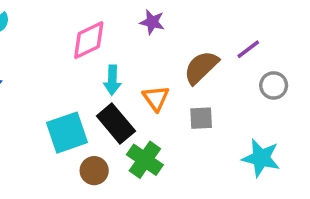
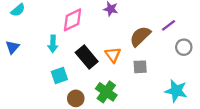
cyan arrow: (112, 80) -> (53, 44), moved
black rectangle: (116, 124) -> (87, 57), moved
cyan square: (67, 133) -> (59, 76), size x0.7

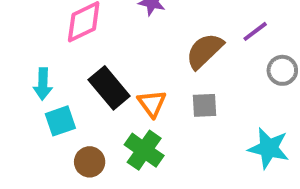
cyan arrow: (53, 44) -> (43, 84), moved
orange triangle: (113, 55) -> (152, 103), moved

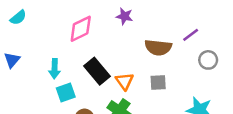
brown semicircle: (204, 51) -> (158, 47), turned -130

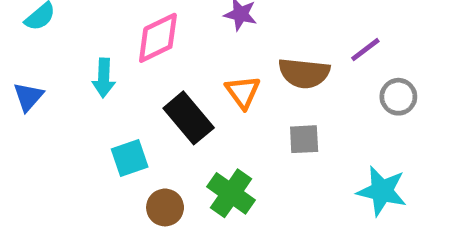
cyan arrow: (54, 69) -> (104, 78), moved
orange triangle: (124, 81) -> (243, 92), moved

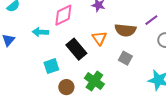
cyan arrow: (104, 78) -> (40, 32), turned 91
gray square: (304, 139) -> (125, 58), turned 32

